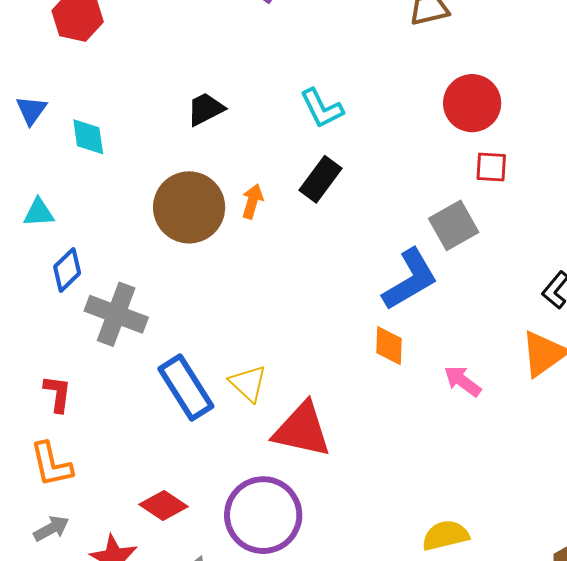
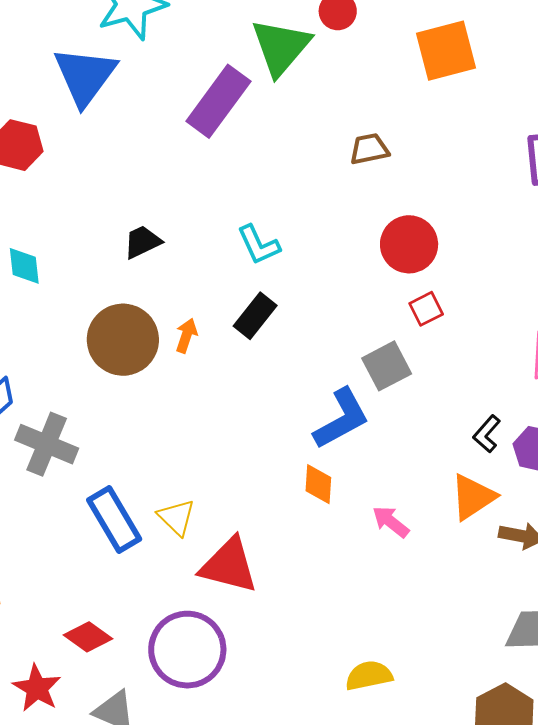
red square: (491, 167) -> (426, 309), turned -32

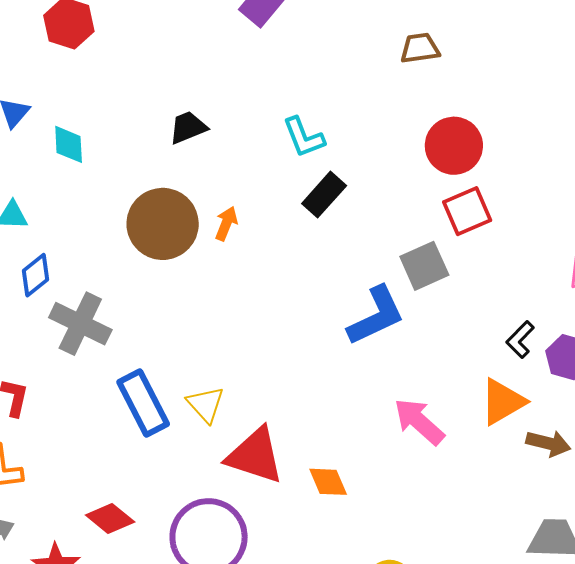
red square: (426, 309) -> (467, 211), size x1.4
black rectangle: (255, 316) -> (324, 195), moved
orange diamond: (318, 484) -> (328, 482), moved, turned -30
pink arrow: (391, 522) -> (419, 422), size x1.4

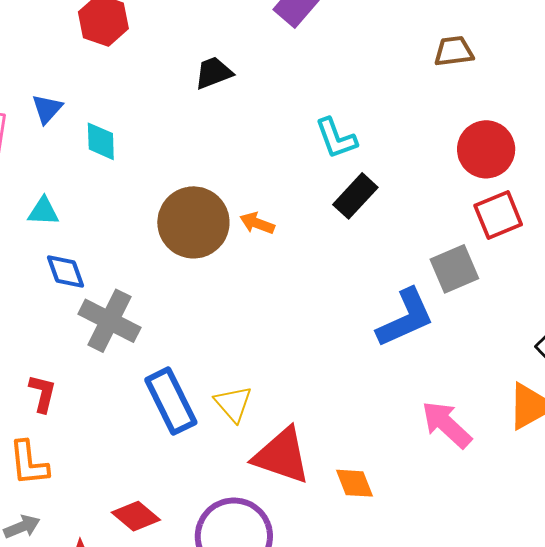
black trapezoid: (188, 127) -> (214, 73), moved
orange arrow: (226, 224) -> (257, 223), turned -92
blue diamond: (35, 275) -> (65, 271), turned -72

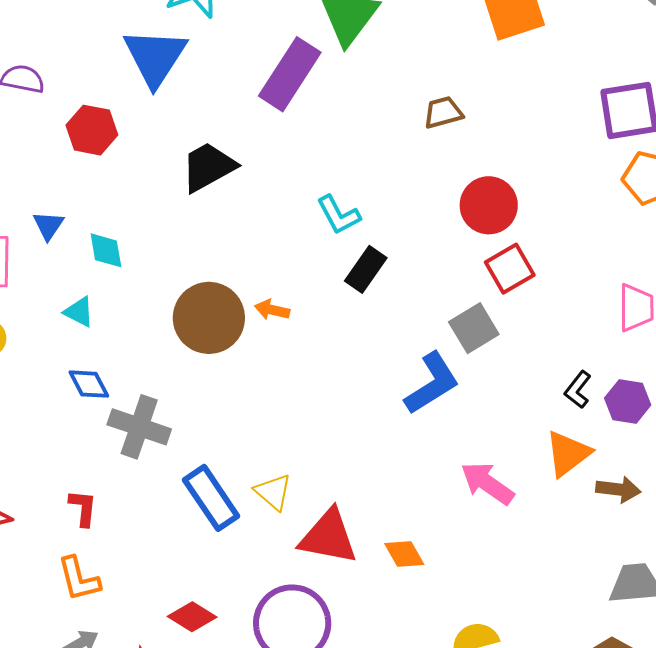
black trapezoid: (214, 73) -> (208, 167), size x1.5
cyan triangle: (43, 211) -> (79, 312), moved, turned 32

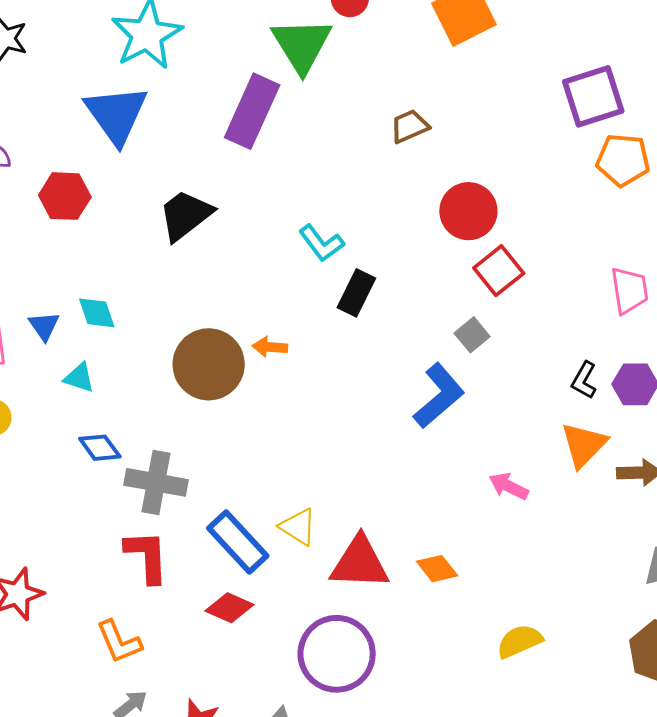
blue triangle: (48, 225) -> (44, 326), moved
gray square: (474, 328) -> (472, 335), size x0.7
pink arrow: (487, 483) -> (509, 486), size x0.7
red L-shape: (83, 508) -> (147, 556), moved, size x1.5
red diamond: (192, 617) -> (229, 608), moved

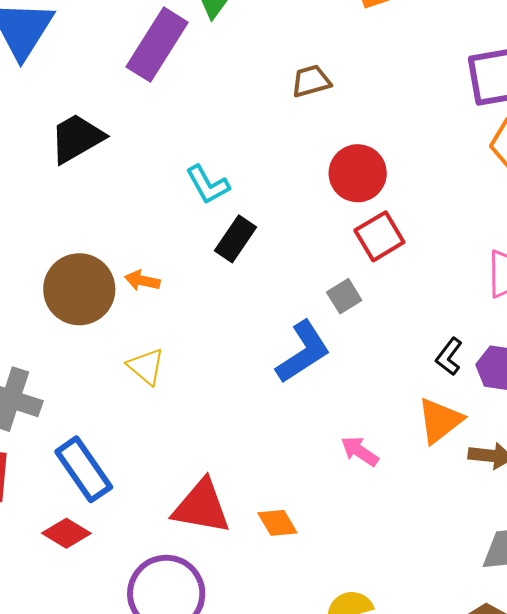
yellow triangle: (298, 527) -> (146, 367), moved

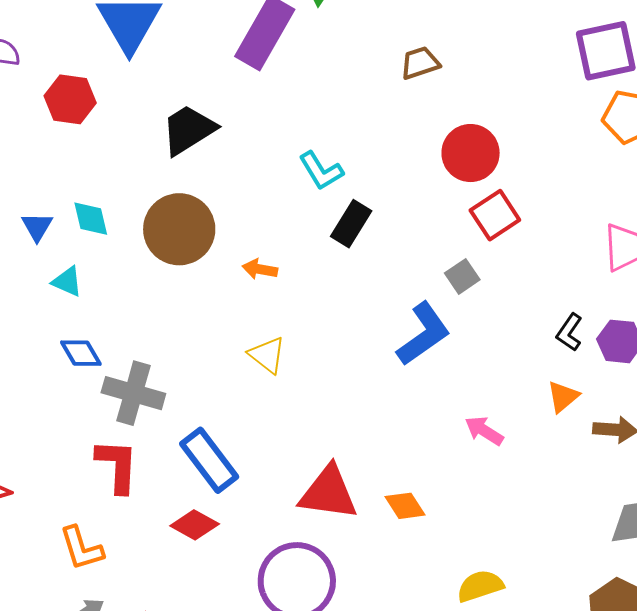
brown circle: (79, 289) -> (179, 229), moved
orange triangle: (440, 421) -> (563, 397), size x0.7

